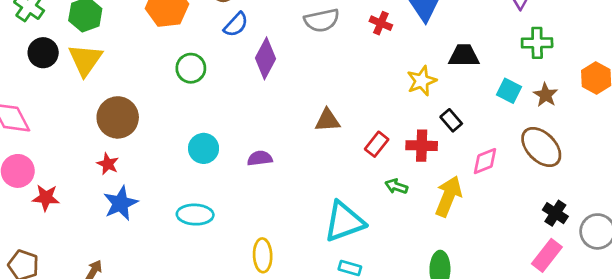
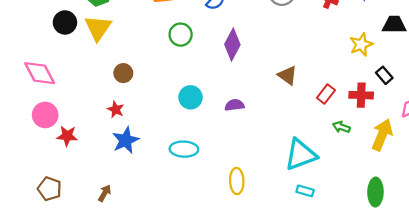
purple diamond: (265, 58) -> (232, 44), moved
brown circle: (118, 117) -> (123, 73), size x0.6
brown triangle: (327, 120) -> (287, 75), turned 40

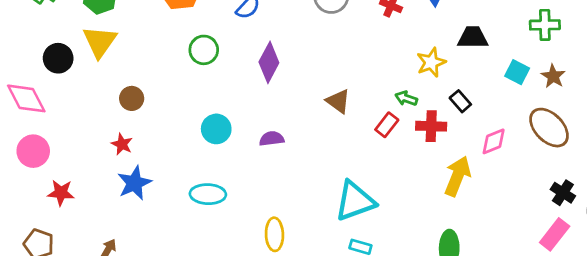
black circle: (65, 22) -> (58, 58), moved
green arrow: (341, 127) -> (406, 98), moved
red star: (67, 136) -> (61, 193), moved

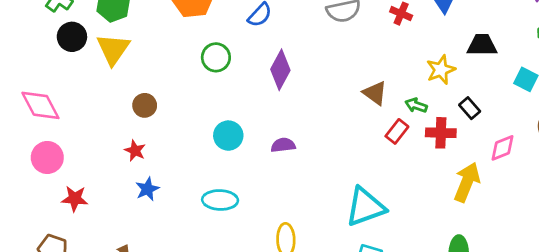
black circle: (58, 58) -> (72, 37), moved
brown triangle: (338, 101) -> (375, 93), moved
blue star: (134, 183) -> (147, 189), size x0.7

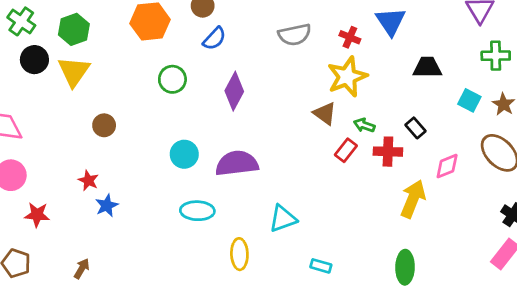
yellow star: (441, 70) -> (347, 77), moved, size x1.4
purple semicircle: (283, 145) -> (237, 163), size x1.8
red star: (135, 151) -> (88, 180), moved
cyan ellipse: (220, 200) -> (197, 211), moved
cyan triangle: (365, 207) -> (283, 219), moved, size x0.7

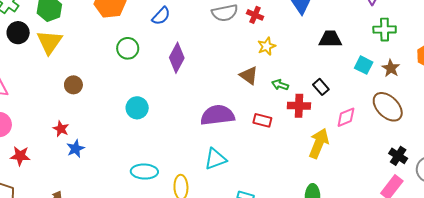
red cross: (350, 37) -> (255, 15), moved
yellow star: (347, 77) -> (267, 46), size x0.6
red rectangle: (346, 150) -> (262, 120), moved, turned 66
purple semicircle: (237, 163) -> (217, 115), moved
cyan ellipse: (197, 211) -> (144, 172), moved

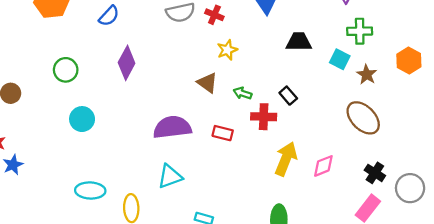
green circle: (128, 48) -> (66, 70), moved
cyan square: (364, 65) -> (340, 59), moved
pink diamond: (346, 117) -> (323, 166), moved

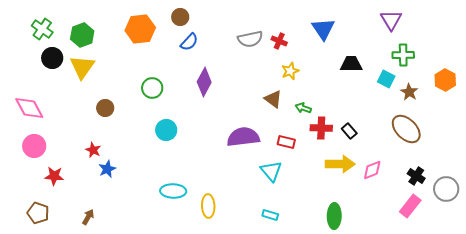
black rectangle: (288, 96) -> (349, 131), moved
yellow arrow: (286, 159) -> (340, 164), turned 68
cyan triangle: (170, 176) -> (271, 171), moved, turned -50

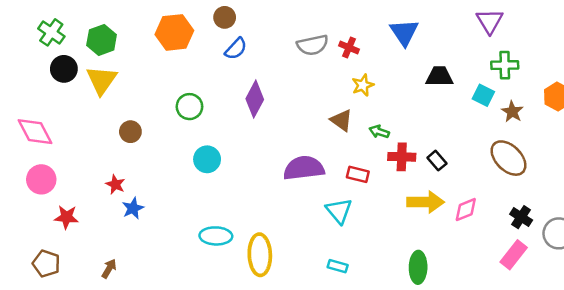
yellow ellipse: (208, 206) -> (260, 255), size x1.4

